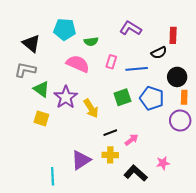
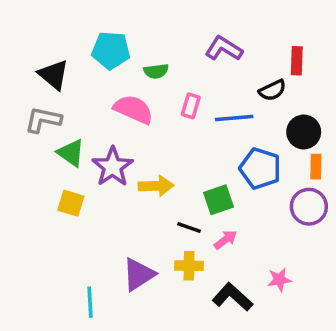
green square: (122, 97) -> (219, 200), moved
yellow arrow: (91, 108) -> (156, 186), turned -60
black line: (110, 133) -> (189, 227), turned 40

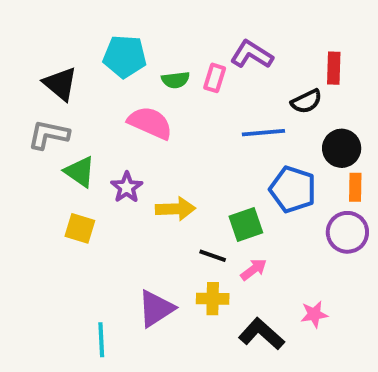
pink rectangle: (191, 106) -> (215, 78), moved
purple star: (113, 167) -> (127, 187), size x0.7

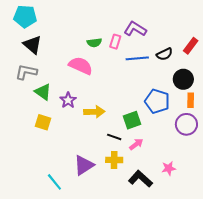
cyan pentagon: (125, 56) -> (25, 16), moved
red rectangle: (334, 68) -> (191, 46), moved, turned 35
blue line: (263, 133) -> (137, 58), moved
cyan line: (101, 340) -> (54, 182), turned -36

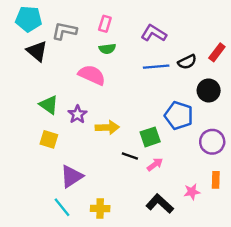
pink rectangle: (115, 42) -> (105, 24), moved
gray L-shape: (26, 72) -> (64, 31), moved
orange rectangle: (191, 100) -> (216, 180), moved
yellow cross: (114, 160) -> (100, 208), moved
purple triangle: (84, 165) -> (72, 176), moved

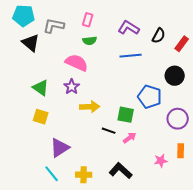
black semicircle: (187, 62) -> (159, 36), moved, turned -35
purple star: (77, 114) -> (72, 87), moved
green square: (150, 137) -> (126, 115), turned 30
black L-shape: (160, 204) -> (121, 171), moved

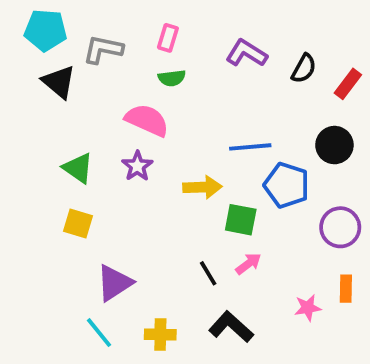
blue line: (131, 56) -> (250, 147), moved
yellow arrow: (90, 107) -> (202, 187), moved
black line: (109, 131) -> (208, 273), moved, turned 40

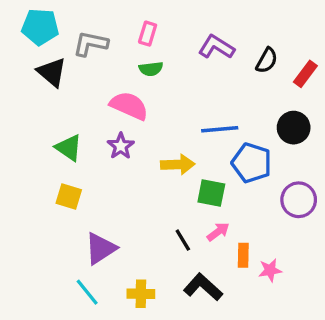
orange rectangle: (346, 289) -> (243, 255), moved

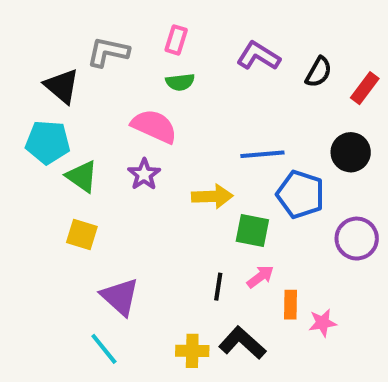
cyan pentagon: (40, 27) -> (48, 142), moved
black line: (183, 240) -> (218, 287), turned 40
purple triangle: (101, 248) -> (120, 297), turned -45
yellow cross: (141, 294) -> (192, 351), moved

